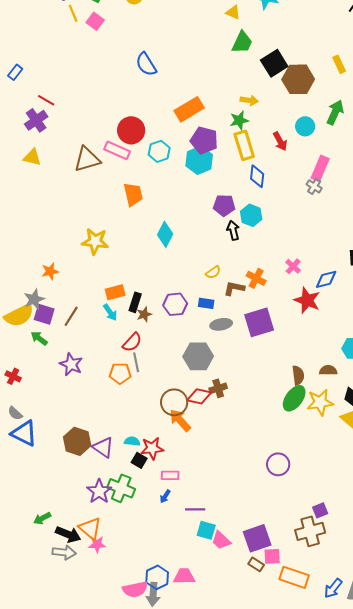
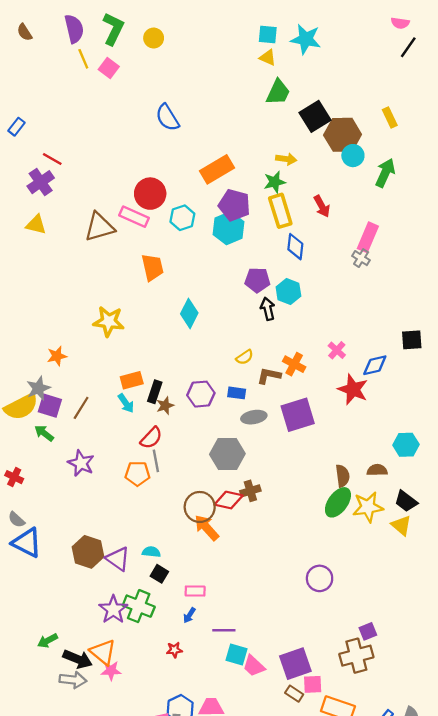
cyan circle: (305, 126) -> (353, 156), moved
red star: (152, 448) -> (174, 650), moved, size x0.6

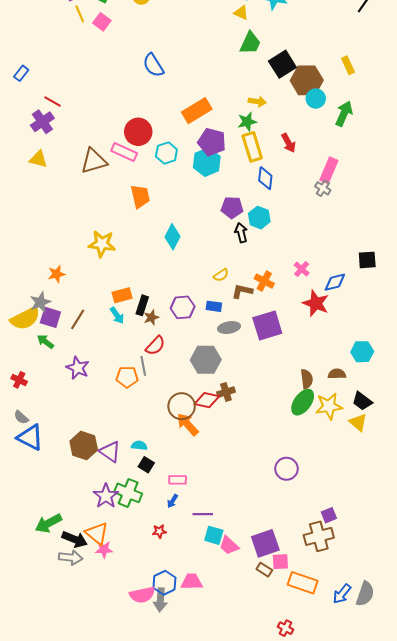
red semicircle: (151, 438) -> (155, 346), moved
green arrow: (48, 641) -> (48, 523), size x1.5

